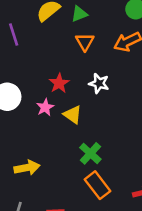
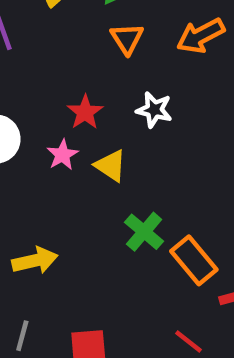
orange rectangle: (98, 185) -> (194, 260), moved

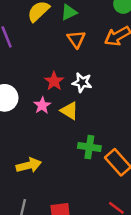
white star: (154, 110) -> (82, 82), moved
green cross: (144, 232) -> (89, 147), turned -30

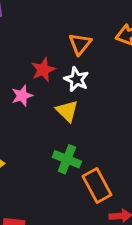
orange triangle: (76, 39) -> (80, 44), moved
yellow triangle: (69, 111) -> (67, 111), moved

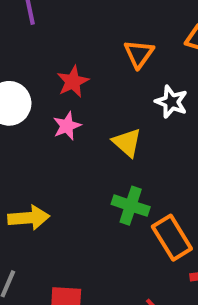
red star: (43, 70) -> (73, 82), moved
white star: (76, 79) -> (171, 102), moved

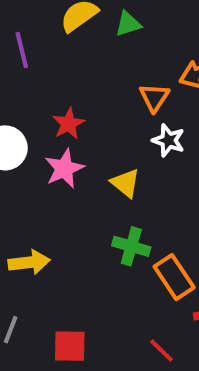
orange triangle: (139, 54) -> (154, 97), moved
pink star: (67, 126) -> (64, 169), size x1.4

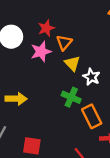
orange triangle: (154, 97) -> (64, 43), moved
white star: (168, 140) -> (91, 77), moved

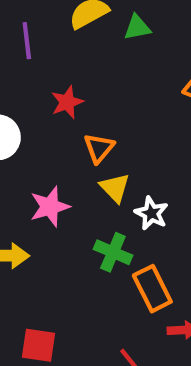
red star: (46, 28) -> (67, 102), moved
pink star: (41, 52) -> (50, 207), moved

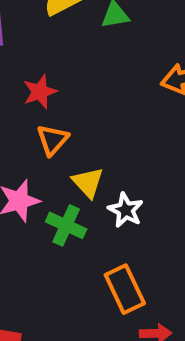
orange triangle: (99, 148) -> (53, 140), moved
green cross: (113, 252) -> (66, 225), moved

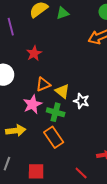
orange triangle: (53, 140) -> (43, 84), moved, turned 35
orange rectangle: (125, 289) -> (54, 137), moved

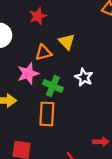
yellow triangle: (62, 91) -> (67, 42), moved
orange rectangle: (54, 137) -> (47, 114), turned 30

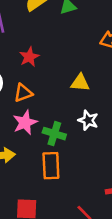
yellow triangle: (67, 42) -> (80, 83), moved, turned -36
orange triangle: (43, 52) -> (23, 93), moved

